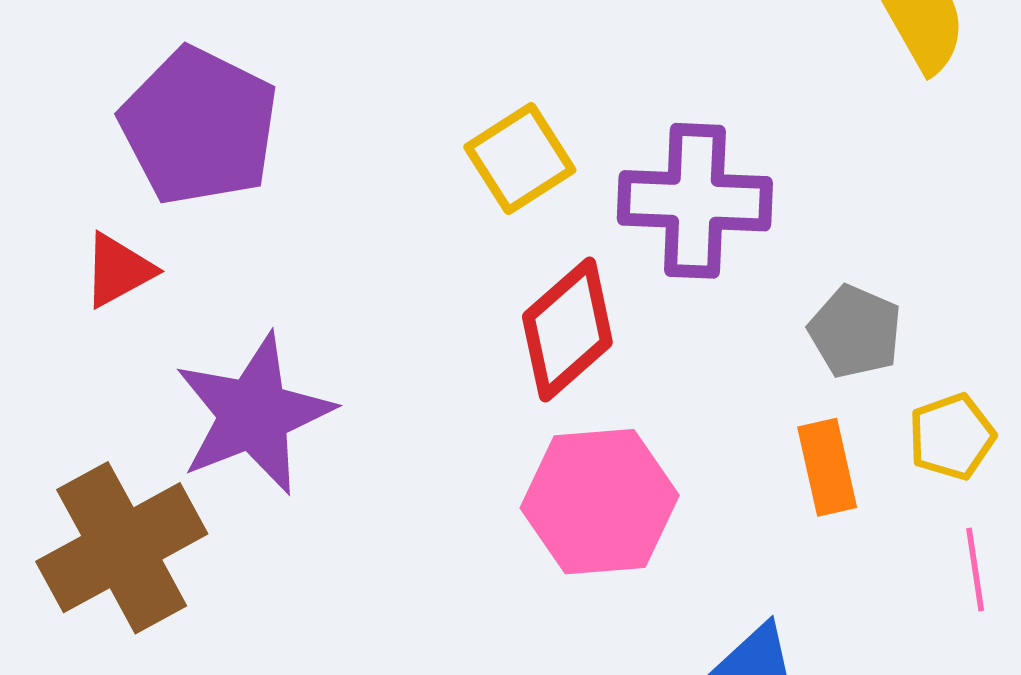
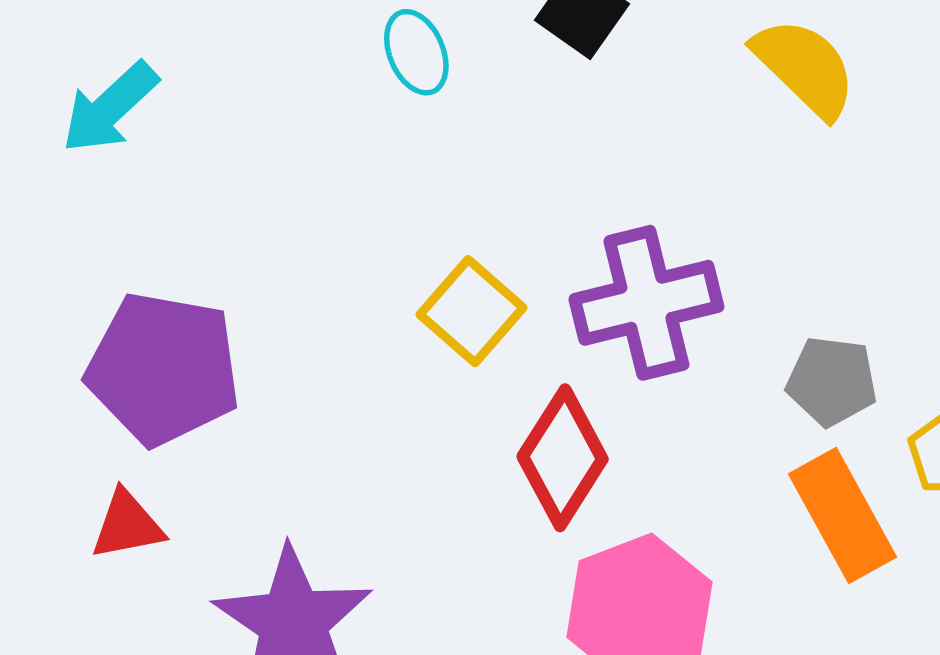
red triangle: (118, 270) -> (127, 525), turned 34
orange rectangle: (827, 467) -> (843, 515), size x1.4

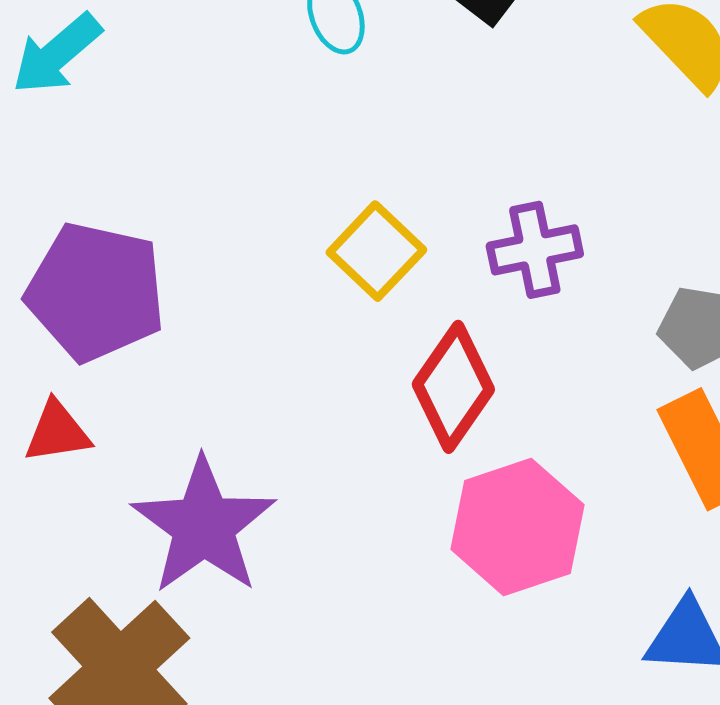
purple cross: (646, 303) -> (535, 250), size x0.7

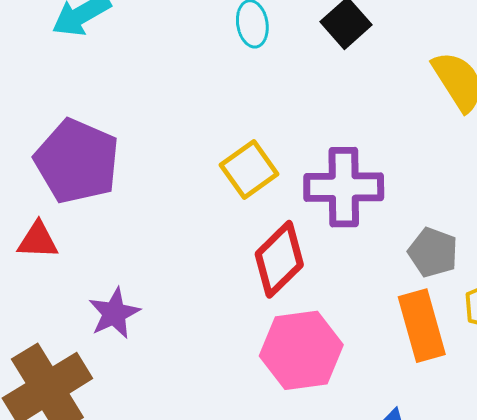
purple cross: (535, 250) -> (344, 187), size x1.4
purple star: (204, 526) -> (114, 313), size x0.6

